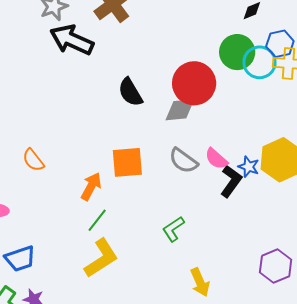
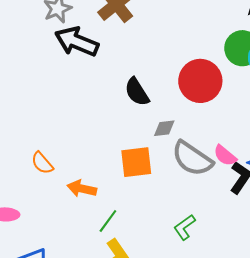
gray diamond: (180, 110) -> (164, 128), moved, size x0.7
gray semicircle: (183, 161) -> (192, 159), size x1.4
orange arrow: (91, 186) -> (82, 189), moved, turned -104

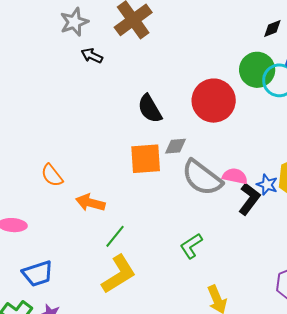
black arrow: (77, 42) -> (92, 56), size x0.5
pink semicircle: (225, 156) -> (235, 176), turned 150
orange square: (136, 162) -> (146, 159), moved

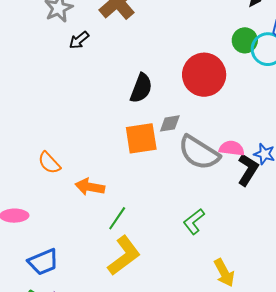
black arrow: (92, 56) -> (79, 40), turned -60
green circle: (257, 70) -> (245, 40), size x0.7
black semicircle: (150, 109) -> (141, 88), turned -124

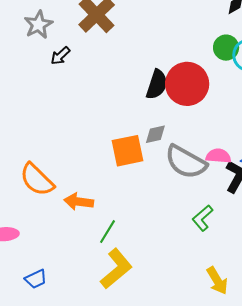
black semicircle: (141, 88) -> (157, 84), moved
orange semicircle: (49, 163) -> (37, 180), size x1.5
green L-shape: (194, 221) -> (203, 218), moved
blue trapezoid: (43, 262) -> (36, 279), size x0.7

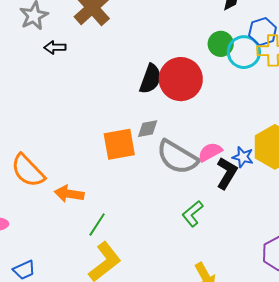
black arrow: (60, 56) -> (55, 47), turned 40
pink semicircle: (218, 156) -> (210, 152), turned -35

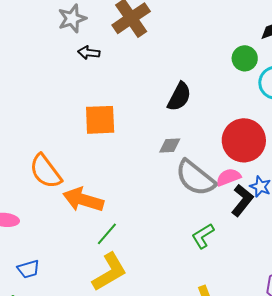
green circle: (221, 44) -> (245, 58), moved
red circle: (181, 79) -> (244, 140), moved
orange square: (119, 144) -> (100, 120), moved
orange arrow: (69, 194) -> (83, 200), size x1.4

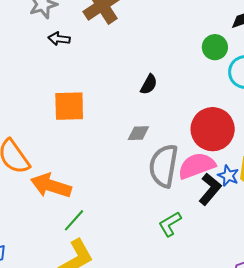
black semicircle: (179, 97) -> (149, 84), size x0.7
pink semicircle: (228, 177) -> (197, 166), size x1.5
gray semicircle: (195, 178) -> (164, 166), turned 60

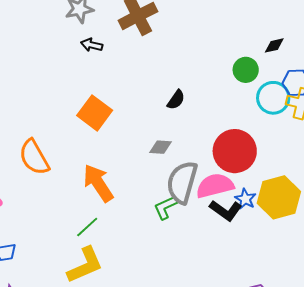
orange square: (69, 106) -> (95, 113), turned 32
orange arrow: (51, 186) -> (98, 183), moved, turned 33
black L-shape: (210, 189) -> (226, 210), turned 80
green L-shape: (170, 224) -> (166, 207), moved

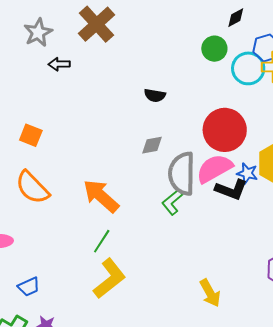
black semicircle: (176, 100) -> (155, 95), turned 80
orange square: (95, 113) -> (31, 135), moved, size x0.7

